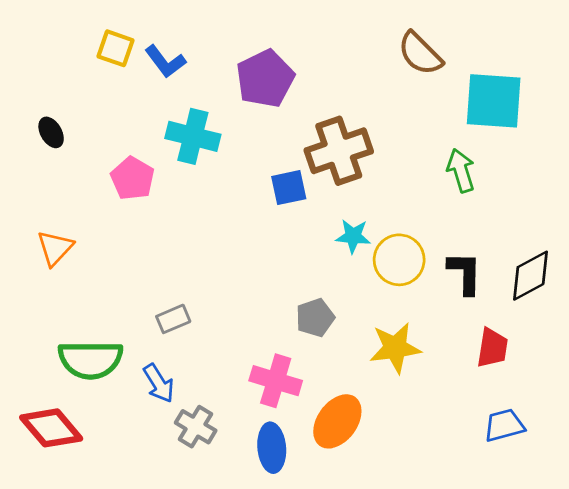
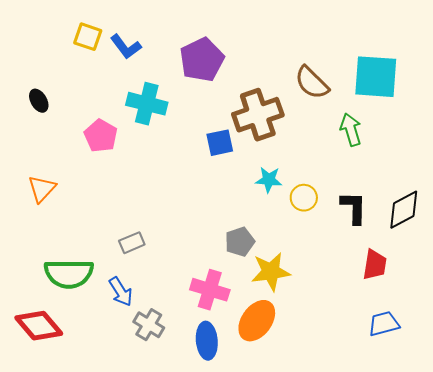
brown semicircle: (420, 54) -> (312, 83), moved
yellow circle: (399, 260) -> (304, 198), size x0.7
yellow star: (395, 348) -> (271, 272), moved

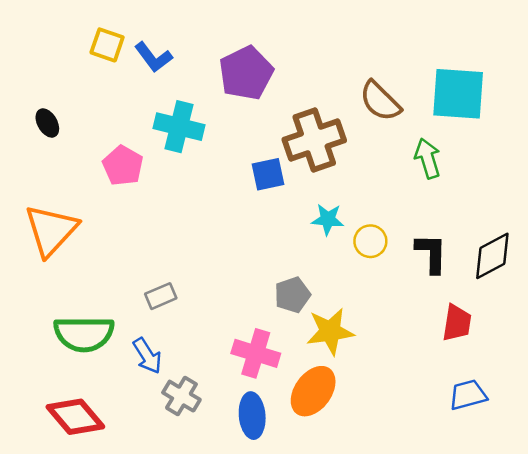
orange triangle: (42, 189) -> (51, 230), size x1.6
red diamond: (39, 326) -> (75, 417), moved

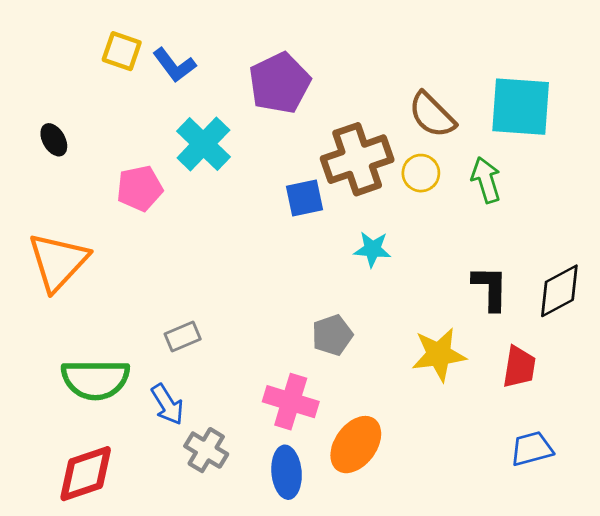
cyan cross: (179, 127) -> (203, 144), turned 30
pink pentagon: (123, 166) -> (140, 188), turned 30
yellow circle: (370, 241) -> (421, 173), moved
yellow star: (330, 331) -> (439, 354), moved
red diamond: (75, 417) -> (86, 474), turned -68

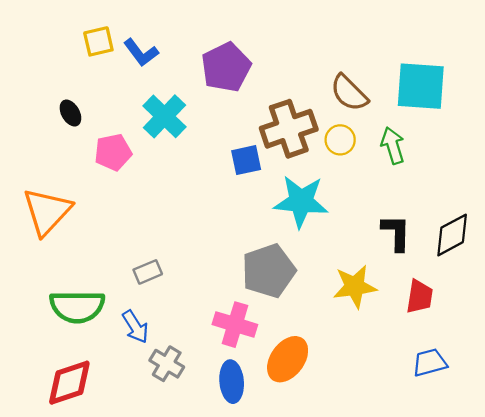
yellow square: (122, 51) -> (98, 41), turned -32
black ellipse: (54, 140) -> (70, 113), moved
cyan star: (372, 249) -> (301, 201), size x1.8
gray pentagon: (332, 335) -> (269, 271), size x1.6

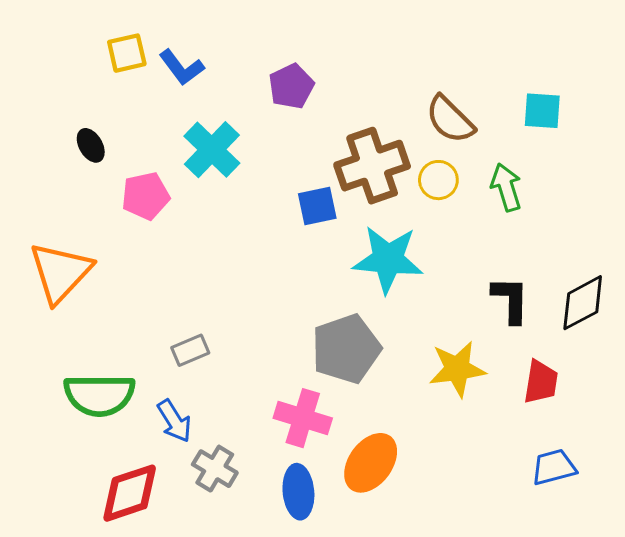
purple pentagon: (226, 67) -> (291, 86), size x0.7
cyan square: (421, 86) -> (542, 111), size x0.6
red diamond: (69, 383) -> (130, 493), moved

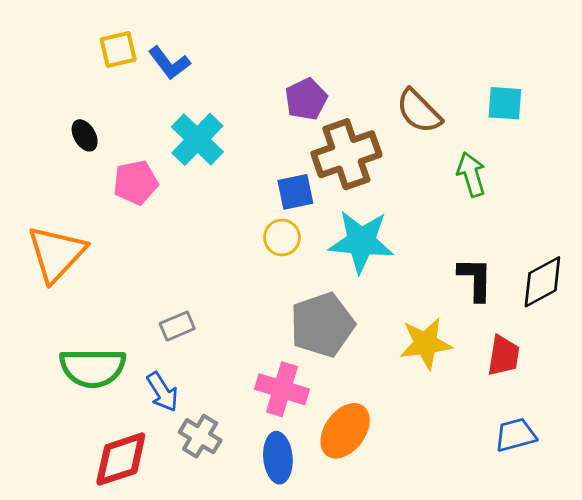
purple pentagon: (291, 86) -> (306, 99), moved
yellow circle: (438, 180) -> (282, 237), moved

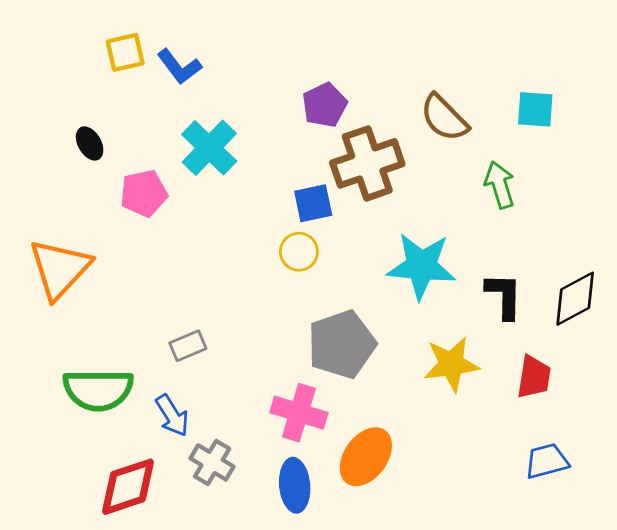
cyan star: (361, 242) -> (421, 266), moved

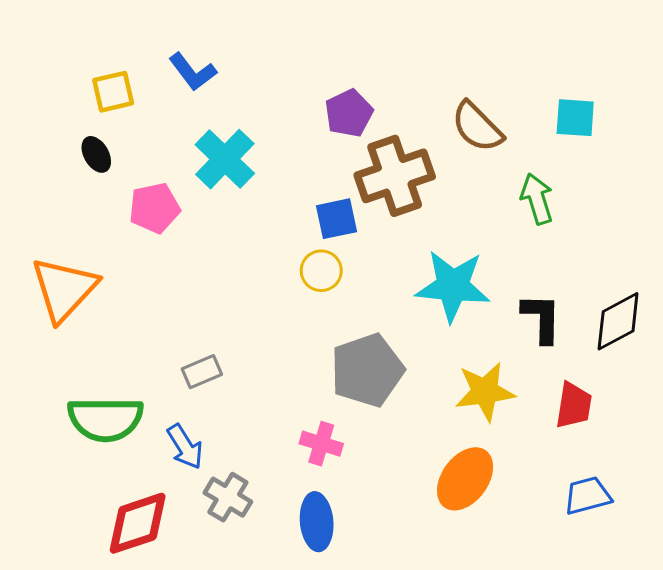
yellow square: (125, 52) -> (113, 92), moved
pink cross: (299, 413) -> (321, 444), size x0.7
orange ellipse: (366, 457) -> (465, 479), moved

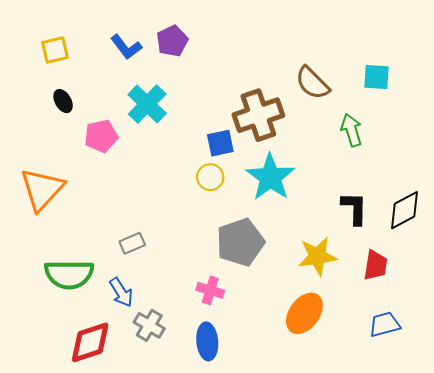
yellow square: (113, 92) -> (55, 50), moved
purple pentagon: (349, 113) -> (172, 41), moved
cyan star: (453, 286) -> (270, 177), moved, turned 30

